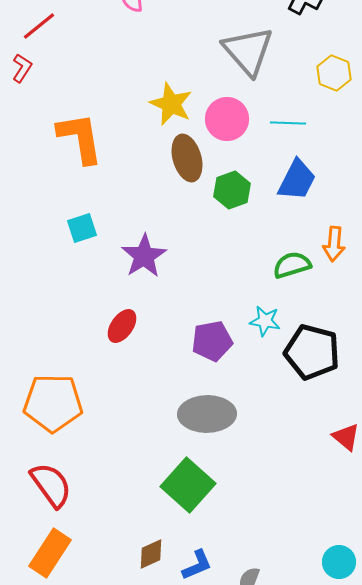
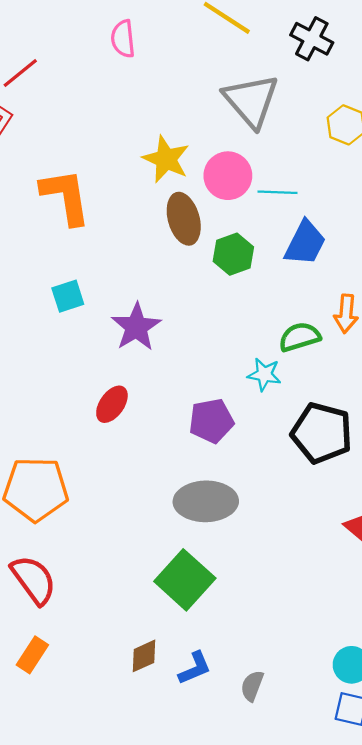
cyan line: (288, 123) -> (278, 192), moved
cyan star: (265, 321) -> (264, 374), moved
orange rectangle: (50, 553) -> (32, 655), size x0.7

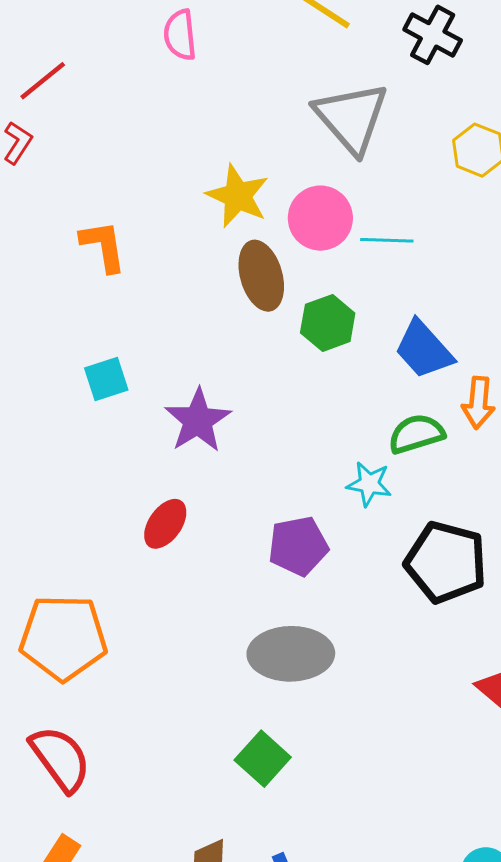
orange L-shape: (66, 197) -> (103, 246), size x0.7
blue trapezoid: (305, 243) -> (424, 350), moved, turned 111
green square: (185, 580) -> (263, 759), size x0.7

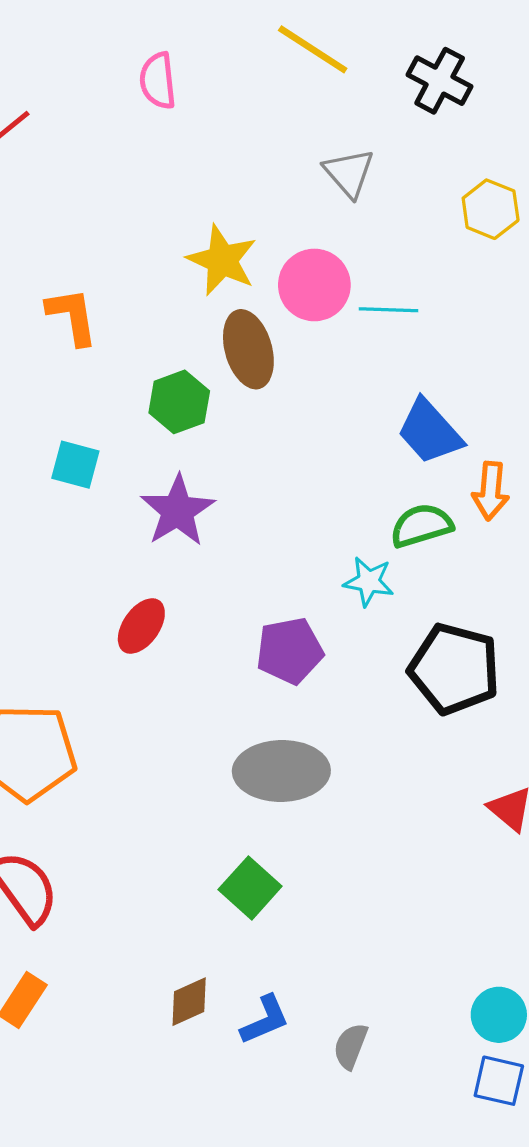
gray triangle: (351, 118) -> (349, 173), size x0.6
green hexagon: (328, 323) -> (179, 402), moved
cyan square: (106, 379) -> (75, 465), turned 33

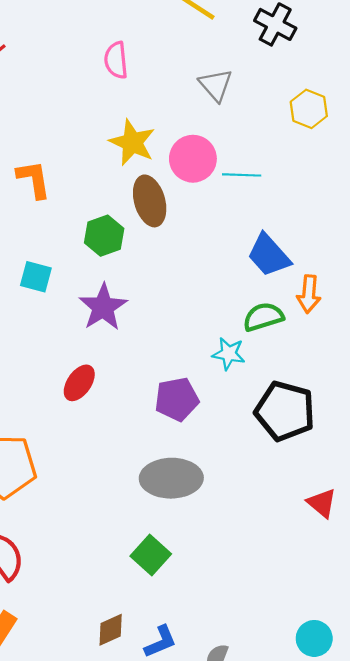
pink semicircle: (158, 81) -> (116, 60), moved

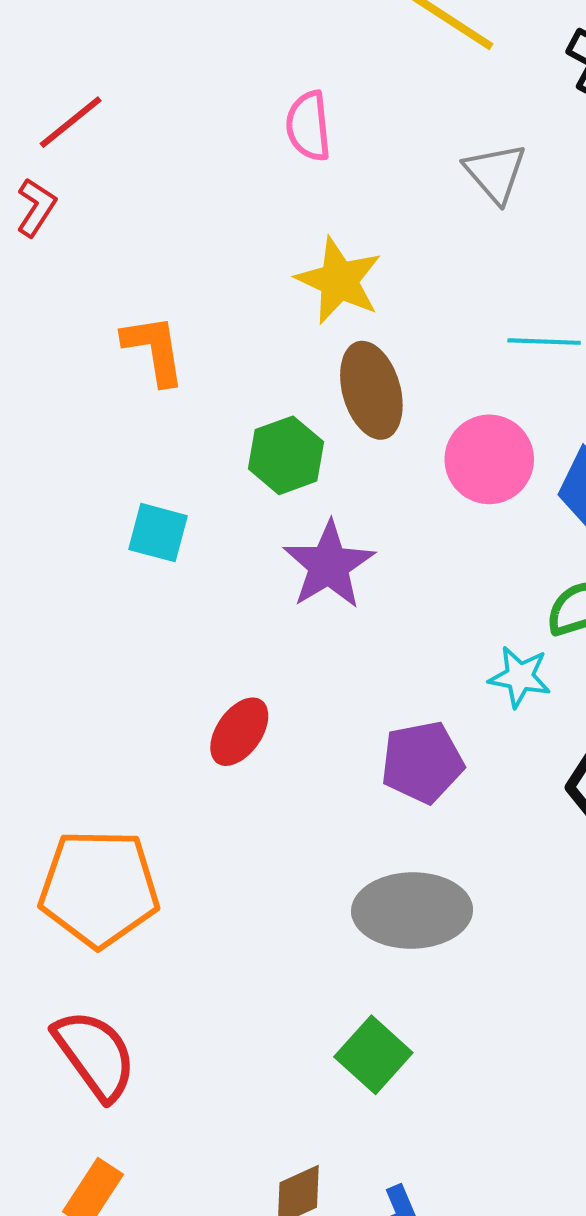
pink circle: (193, 159) -> (489, 459), moved
purple star: (103, 307) -> (329, 565), moved

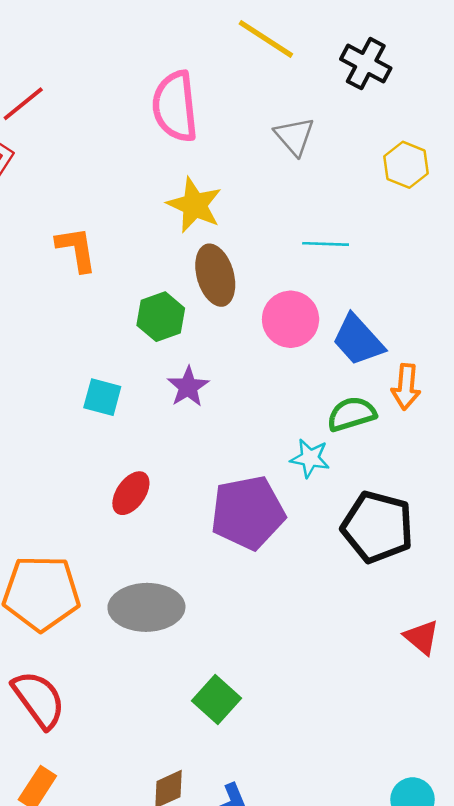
pink semicircle: (308, 126) -> (175, 106), size x1.6
cyan square: (158, 533) -> (102, 397), moved
purple star: (329, 565) -> (188, 387), size x0.7
purple pentagon: (422, 762) -> (248, 513), size x1.4
gray ellipse: (412, 910) -> (146, 607), moved

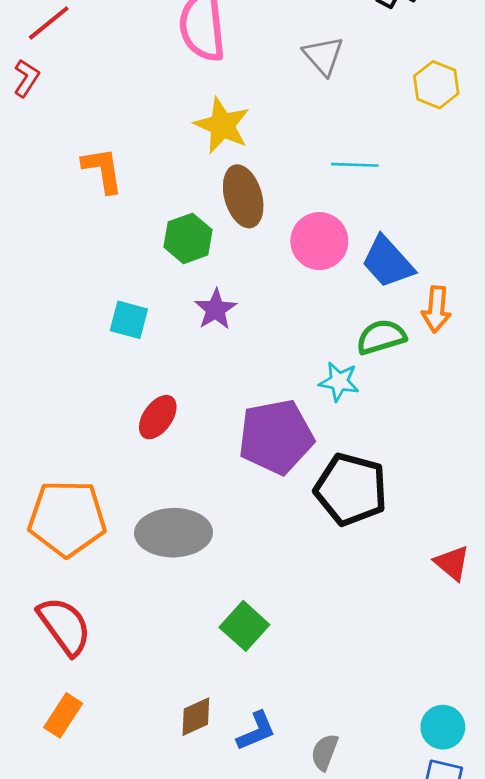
black pentagon: (377, 527) -> (351, 489), moved

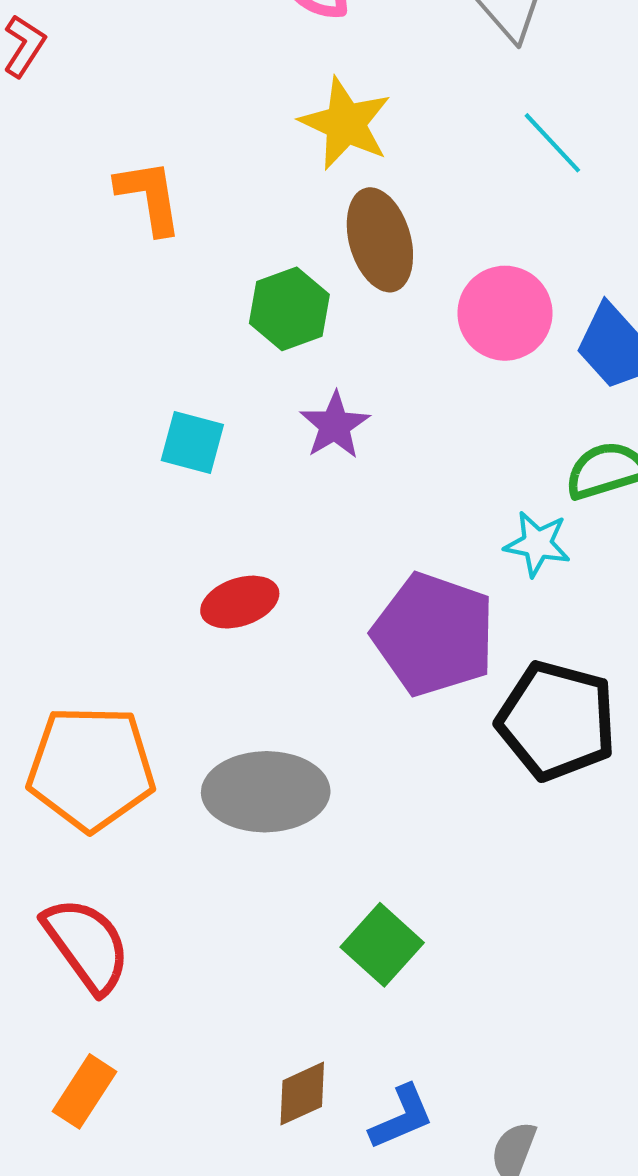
cyan line: (355, 165) -> (552, 143), moved, turned 45
red ellipse: (158, 417) -> (240, 602), turned 36
purple pentagon: (276, 437) -> (434, 634), turned 30

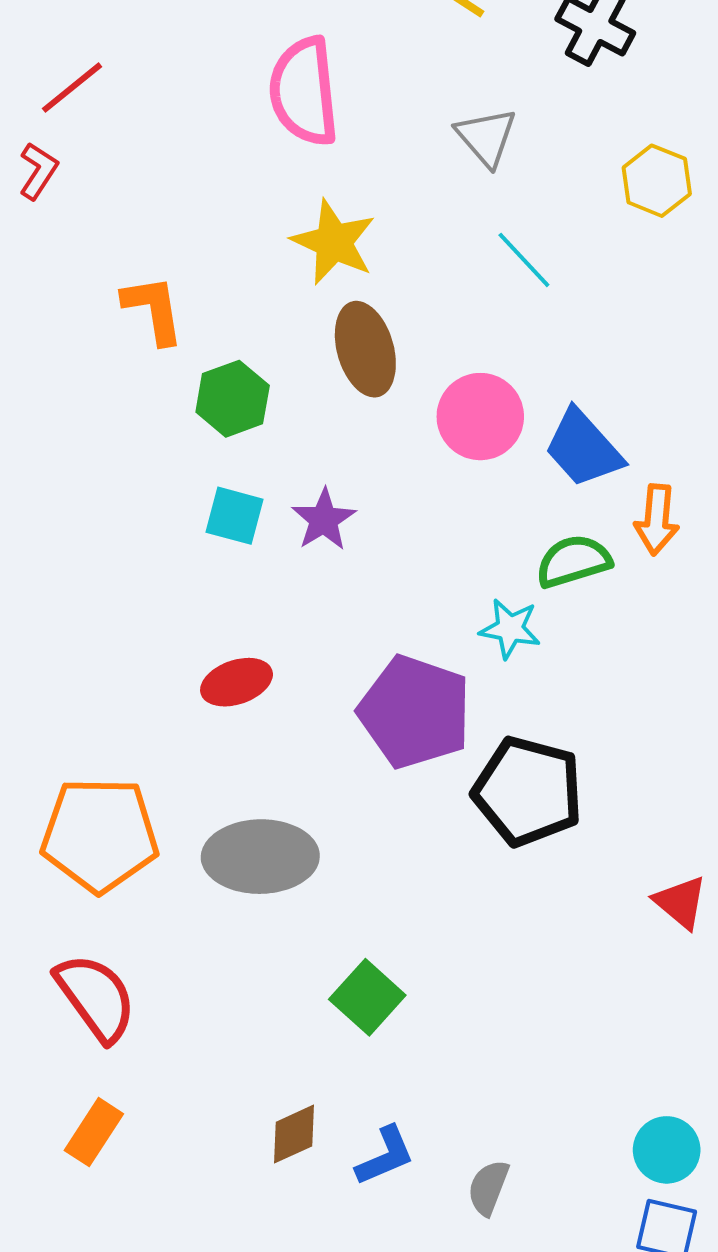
green hexagon: (289, 309) -> (233, 399), moved
cyan square: (192, 443) -> (235, 516), moved

